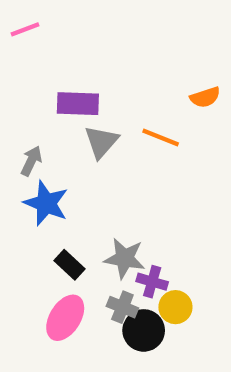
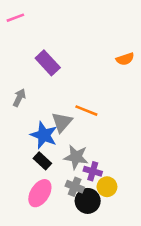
purple rectangle: (78, 104) -> (48, 63), turned 45
orange line: (161, 138) -> (86, 111), moved
gray triangle: (101, 142) -> (62, 122), moved
blue star: (46, 203) -> (44, 135), moved

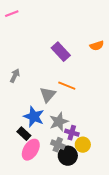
purple rectangle: (48, 63) -> (61, 52), moved
blue star: (44, 135) -> (34, 117), moved
gray star: (76, 157) -> (59, 122), turned -30
black rectangle: (42, 161) -> (24, 134), moved

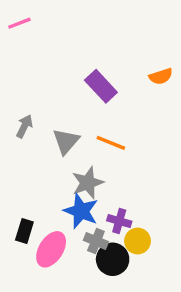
gray triangle: (48, 95) -> (66, 141), moved
blue star: (34, 117) -> (81, 211), moved
gray star: (59, 122) -> (88, 183), moved
black rectangle: (24, 134) -> (24, 231), moved, turned 64

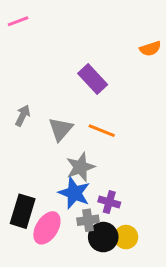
orange semicircle: (161, 76) -> (150, 49), moved
black rectangle: (24, 231) -> (23, 211), size x1.5
gray cross: (96, 241) -> (88, 220), turned -30
yellow circle: (138, 241) -> (126, 237), moved

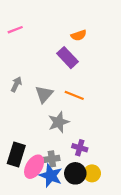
pink line: (18, 21) -> (15, 30), moved
orange semicircle: (150, 49) -> (79, 35), moved
blue star: (74, 193) -> (51, 176), moved
gray cross: (88, 220) -> (52, 159), moved

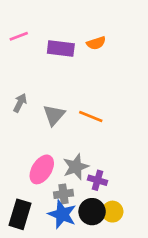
purple rectangle: (67, 58) -> (61, 48), moved, turned -40
gray star: (59, 122) -> (76, 167), moved
black rectangle: (16, 154) -> (20, 214), moved
pink ellipse: (34, 167) -> (42, 169), moved

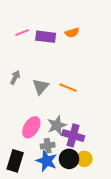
pink line: (19, 36) -> (22, 33), moved
purple cross: (97, 180) -> (73, 135), size x1.5

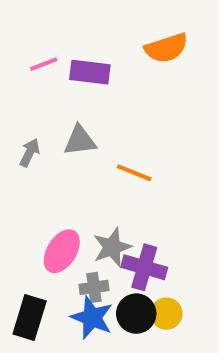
orange semicircle: (72, 33) -> (166, 48), moved, size x1.5
gray triangle: (41, 87) -> (80, 141), moved, turned 42

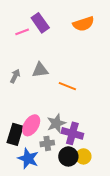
purple rectangle: (90, 72) -> (40, 23), moved, turned 48
black rectangle: (30, 318) -> (15, 134), moved
blue star: (92, 318) -> (28, 158), moved

